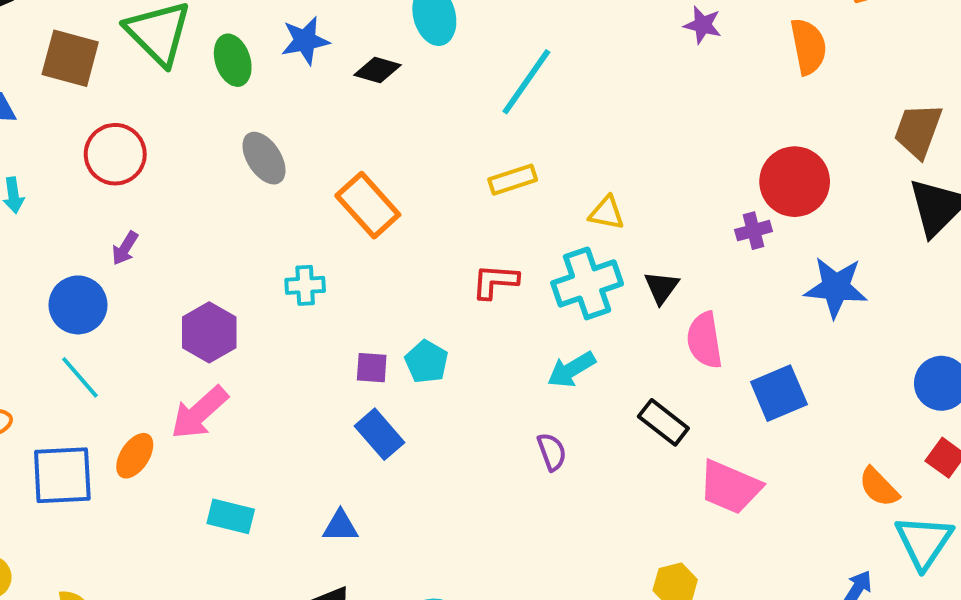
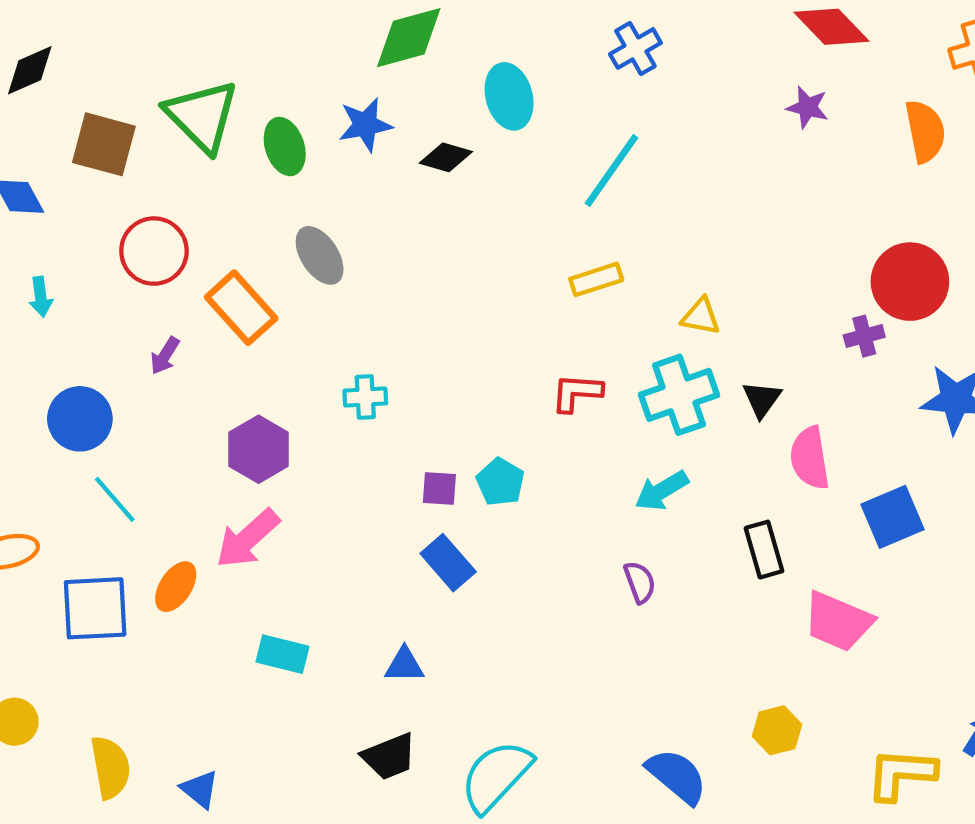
orange rectangle: (368, 205) -> (241, 308), moved
blue circle: (78, 305) -> (80, 419), moved
black rectangle: (663, 422) -> (764, 550), turned 36

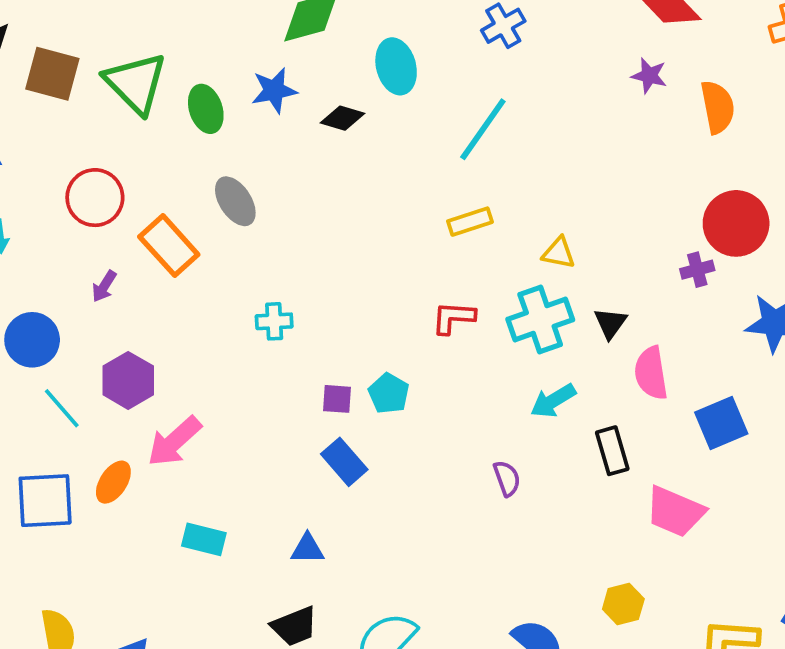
orange semicircle: (925, 131) -> (718, 107), moved
brown square: (104, 144) -> (52, 74), moved
purple hexagon: (259, 449) -> (128, 380), moved
cyan arrow: (662, 491) -> (553, 401), moved

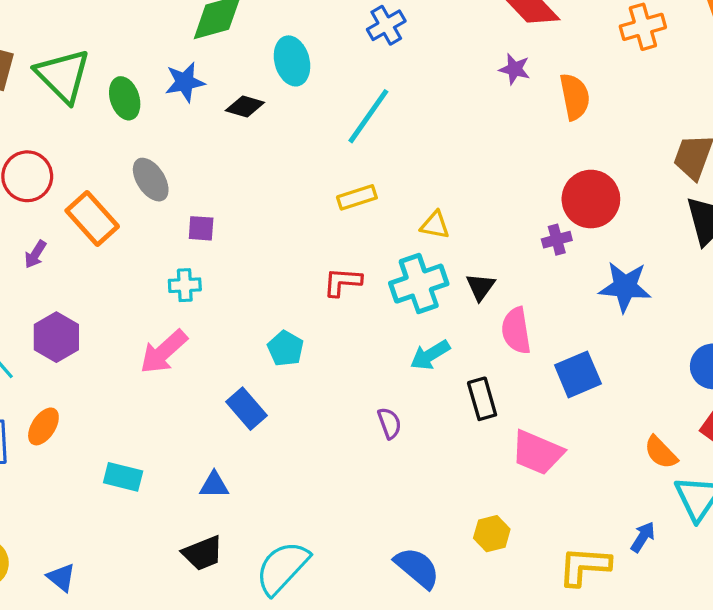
purple square: (337, 399) -> (201, 228), moved
pink arrow: (174, 441) -> (164, 352), moved

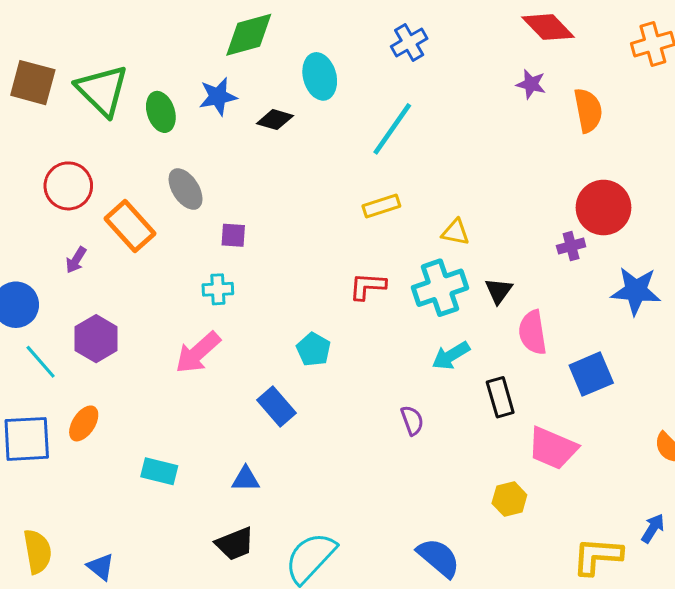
yellow hexagon: (492, 534) -> (509, 499), moved

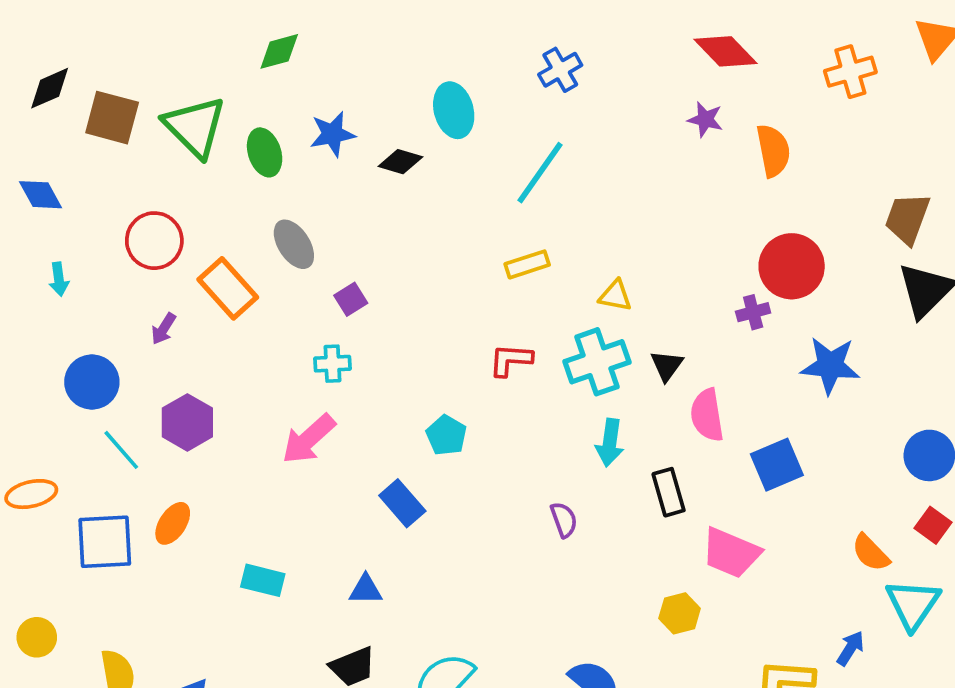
green diamond: (249, 35) -> (279, 51), moved, size x0.7
purple square: (233, 235) -> (351, 299), turned -36
cyan arrow: (451, 356) -> (610, 443), turned -51

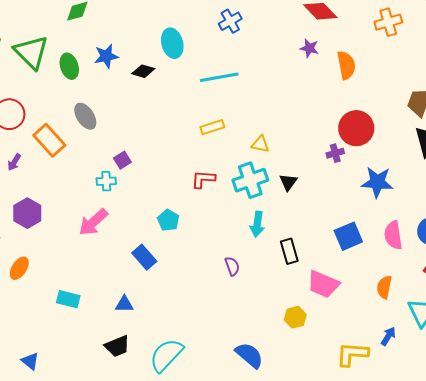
cyan line: (540, 173) -> (219, 77), turned 45
purple square: (351, 299) -> (122, 160), moved
pink semicircle: (707, 415) -> (393, 235), moved
orange semicircle: (871, 553) -> (384, 287), moved, turned 55

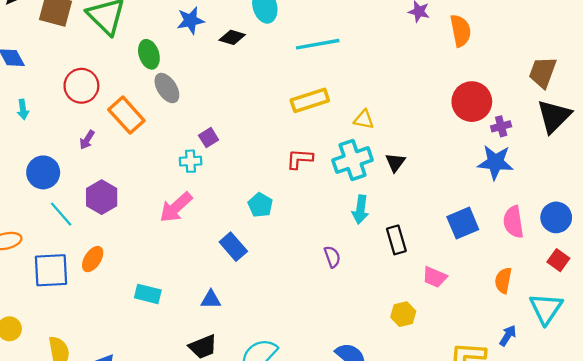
green ellipse: (69, 66) -> (149, 54), moved
yellow rectangle: (212, 127) -> (310, 100), size x1.4
purple cross: (335, 153) -> (501, 126), moved
pink trapezoid: (323, 284) -> (435, 277), size x0.7

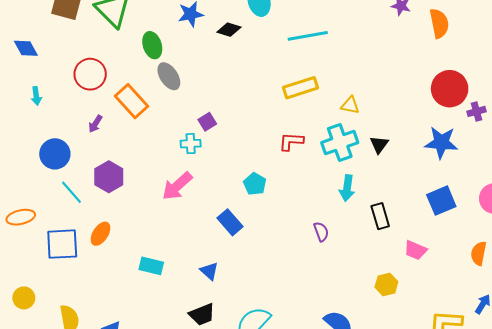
blue star: (495, 162) -> (441, 143), moved
blue triangle: (211, 300) -> (209, 271), turned 42

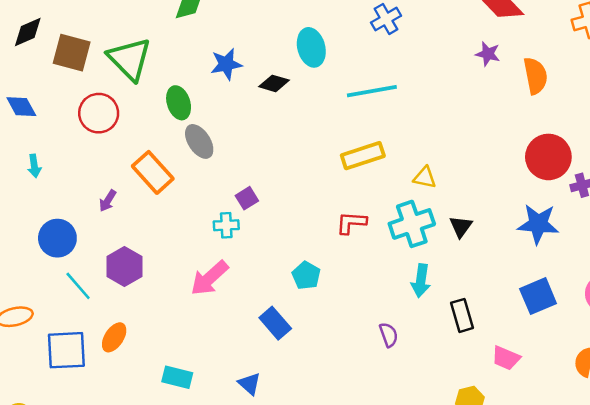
red circle: (90, 74) -> (99, 113), moved

